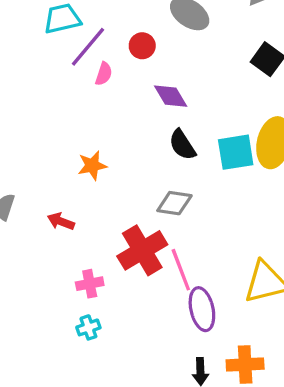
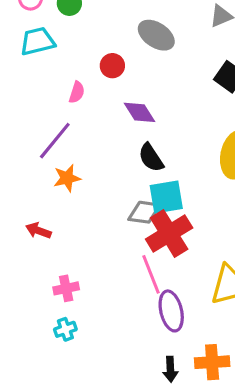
purple line: (88, 47) -> (55, 141), moved
cyan square: (236, 152) -> (166, 197), moved
red cross: (142, 250) -> (169, 233), moved

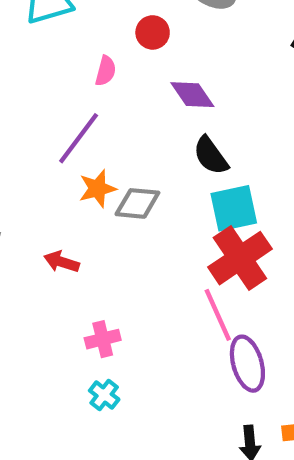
gray diamond: (144, 212) -> (137, 203), moved
cyan cross: (65, 329) -> (104, 395), turned -30

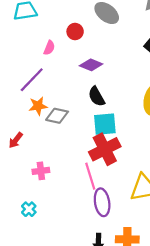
purple diamond: (192, 95) -> (91, 65), turned -40
red arrow: (62, 262) -> (16, 140), turned -77
pink cross: (103, 339) -> (41, 171), moved

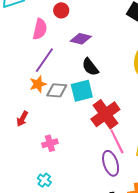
pink semicircle: (49, 48) -> (40, 29), size x1.5
purple line: (32, 80) -> (44, 60), moved
cyan square: (105, 124) -> (82, 91), moved
pink line: (90, 176) -> (117, 141), moved

